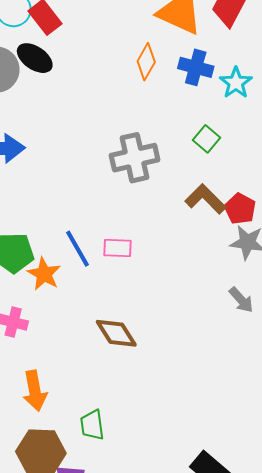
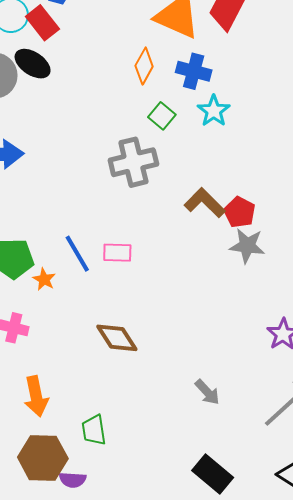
cyan star: (236, 83) -> (214, 111), moved
green square: (206, 139) -> (162, 116), moved
orange star: (44, 274) -> (44, 279), size x0.7
gray arrow: (241, 300) -> (207, 392), moved

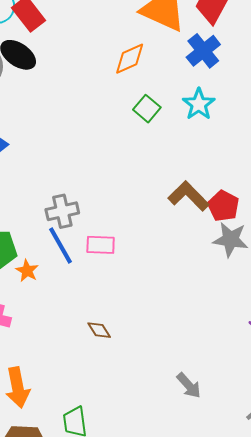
orange diamond: (144, 66) -> (130, 59), turned 36
blue cross: (194, 71) -> (203, 51), moved, turned 36
gray cross: (133, 162) -> (62, 211), moved, size x0.7
brown diamond: (117, 338) -> (99, 330), size x0.6

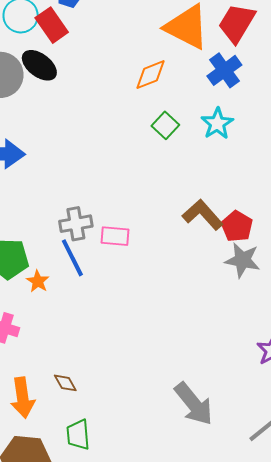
pink rectangle: (101, 245) -> (115, 236), moved
brown diamond: (99, 330) -> (65, 383), moved
gray arrow: (189, 385) -> (194, 404), size x1.6

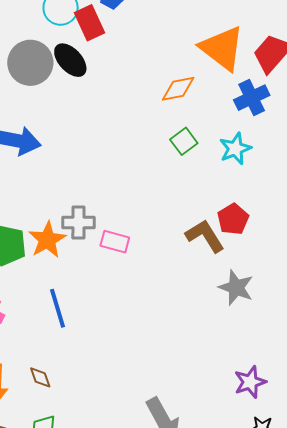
red pentagon: (237, 226) -> (233, 219), moved
blue line: (72, 258) -> (57, 308), moved
orange star: (38, 281) -> (47, 240), moved, size x1.6

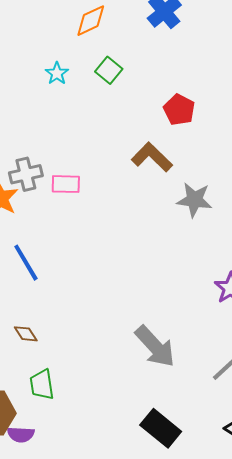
cyan star: (235, 149) -> (57, 73), moved, size x0.7
red pentagon: (233, 219) -> (179, 110), moved

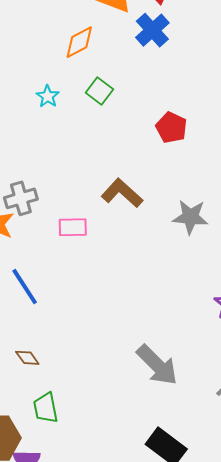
brown L-shape: (152, 157) -> (122, 193), moved
pink rectangle: (66, 184) -> (73, 227), moved

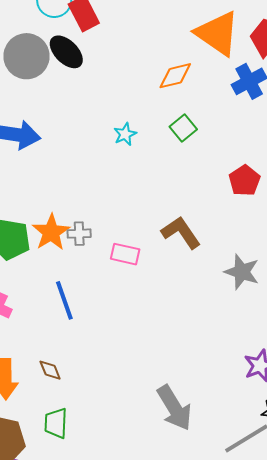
cyan star: (48, 96) -> (125, 134), moved
gray cross: (21, 198) -> (79, 234), moved, size x0.7

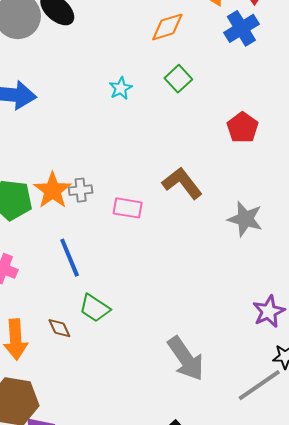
green trapezoid: (56, 423) -> (95, 308), moved, turned -56

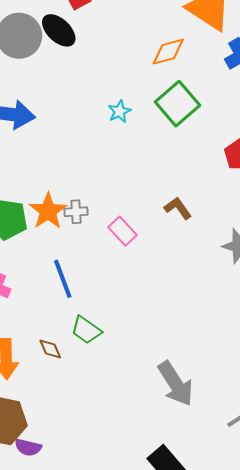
green square: (178, 79) -> (177, 104), size x1.6
brown L-shape: (182, 183) -> (178, 208), size x0.7
pink rectangle: (128, 208) -> (122, 231), turned 36

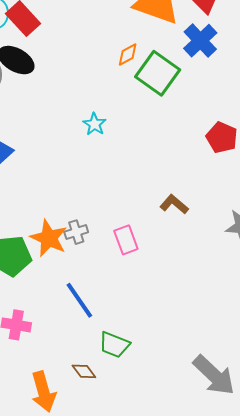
orange diamond: (168, 52) -> (128, 55), size x0.7
green square: (177, 104) -> (158, 73), moved
pink rectangle: (122, 231) -> (126, 240), turned 36

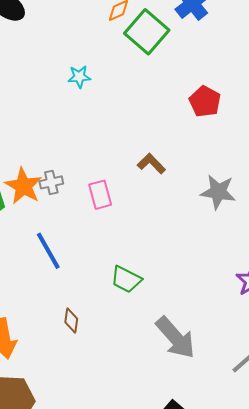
cyan star: (94, 124) -> (79, 77), turned 30
green trapezoid: (114, 345) -> (126, 279), moved
brown diamond: (84, 371) -> (71, 321), moved, turned 40

